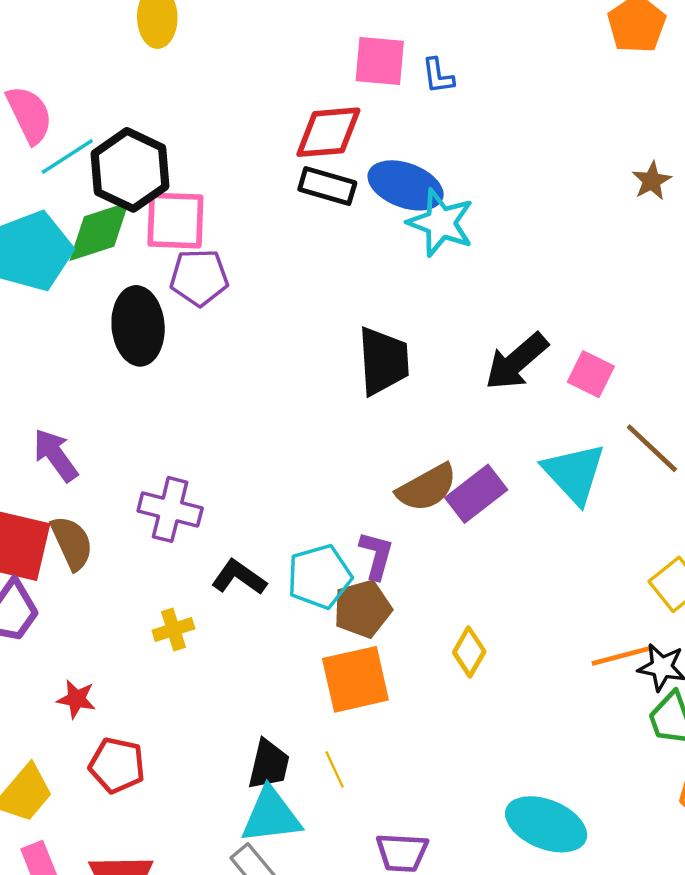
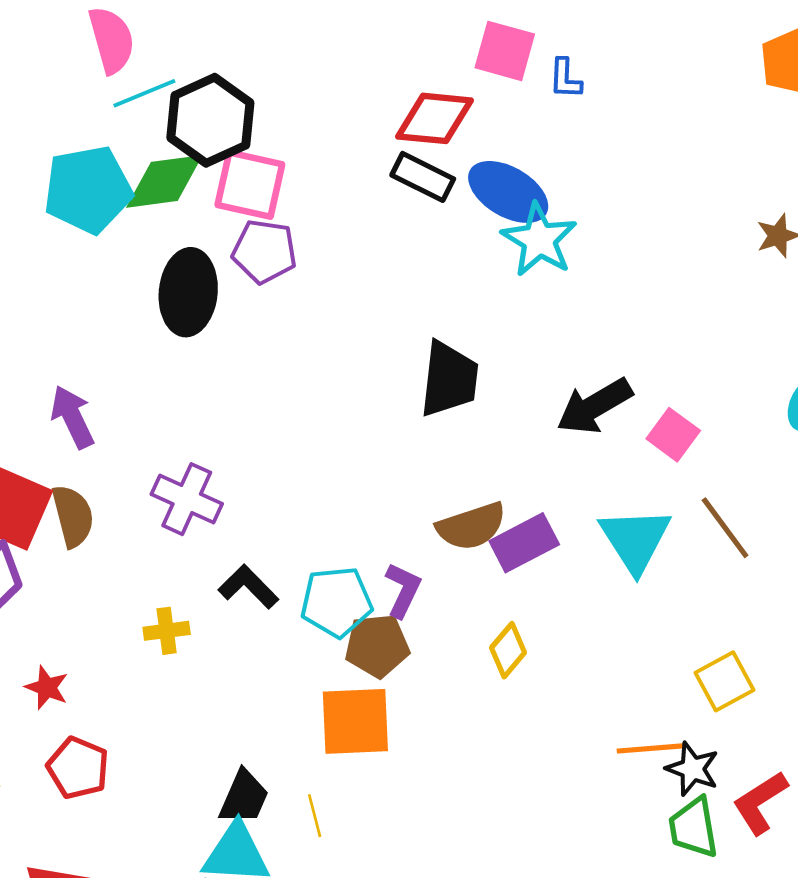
yellow diamond: (469, 652) -> (508, 650), moved

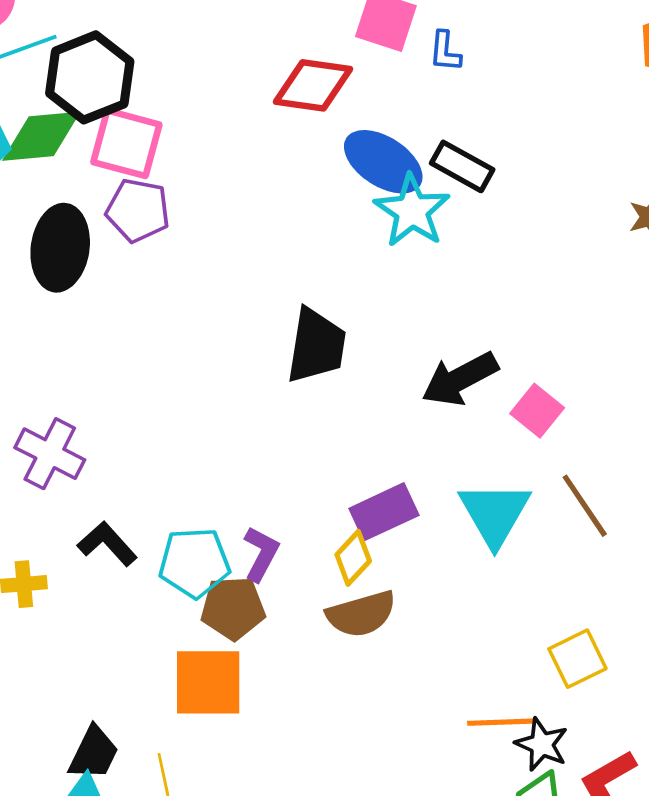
black rectangle: (423, 177) -> (462, 166), moved
brown semicircle: (471, 526) -> (361, 614), moved
yellow diamond: (508, 650) -> (353, 558), moved

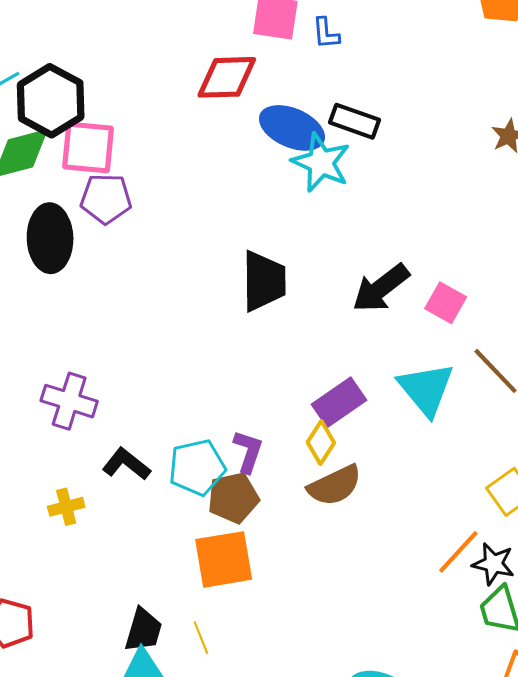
orange line: (501, 722) -> (458, 552), turned -36

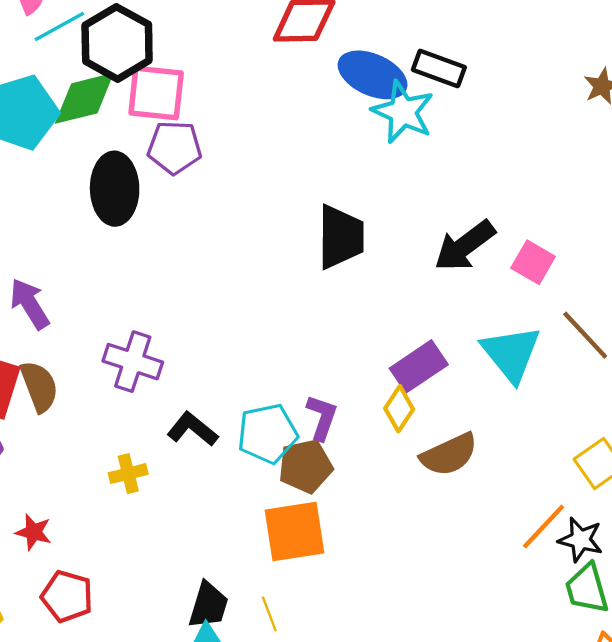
brown semicircle: (335, 485) -> (449, 455), moved

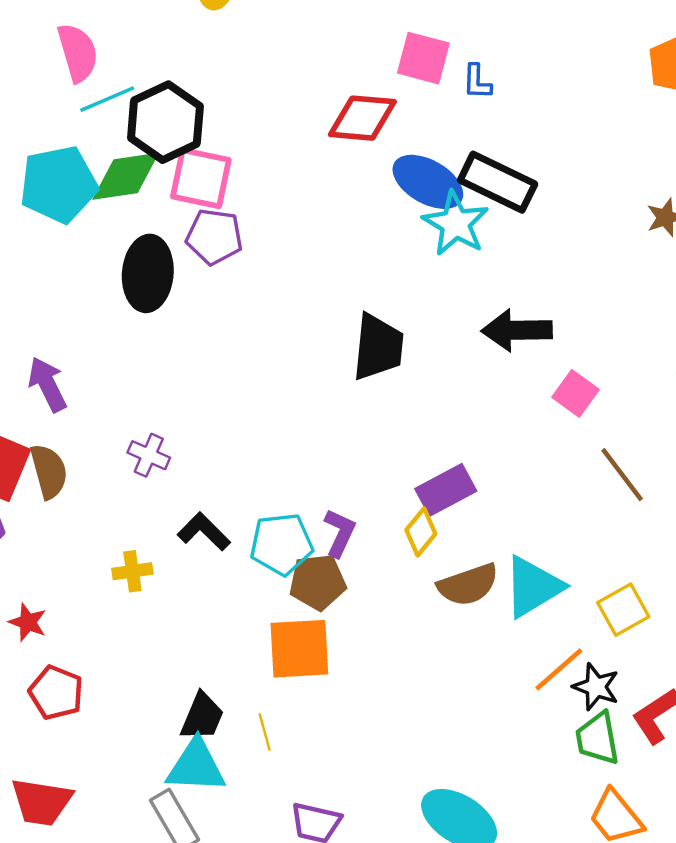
black rectangle: (439, 68) -> (498, 182), size x1.4
black arrow: (465, 246) -> (517, 330), moved, turned 30
cyan triangle: (511, 354) -> (533, 587), moved, turned 32
purple cross: (133, 362) -> (149, 455), size x0.7

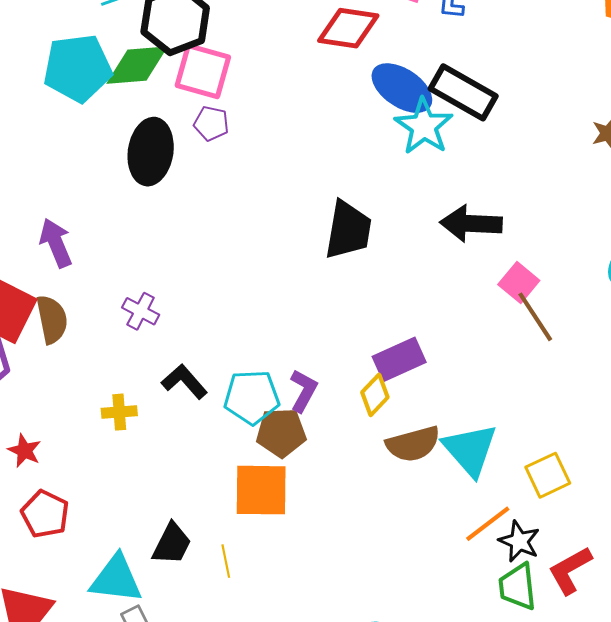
purple pentagon: (214, 237) -> (211, 123), size x0.7
brown line: (622, 475) -> (535, 317), moved
cyan triangle: (533, 587) -> (470, 450), turned -44
cyan triangle: (196, 766) -> (116, 579), moved

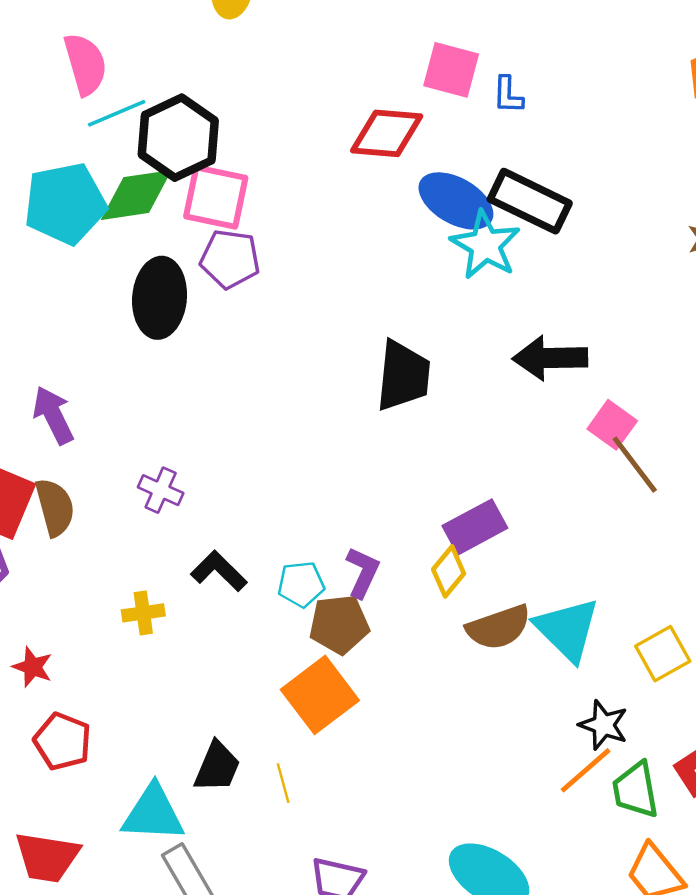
purple pentagon: (211, 123) -> (230, 259), size x1.4
cyan pentagon: (252, 397) -> (301, 584), size x0.7
orange square: (261, 490) -> (320, 695), turned -34
orange line: (488, 524) -> (586, 770), moved
black star: (519, 541) -> (603, 725), moved

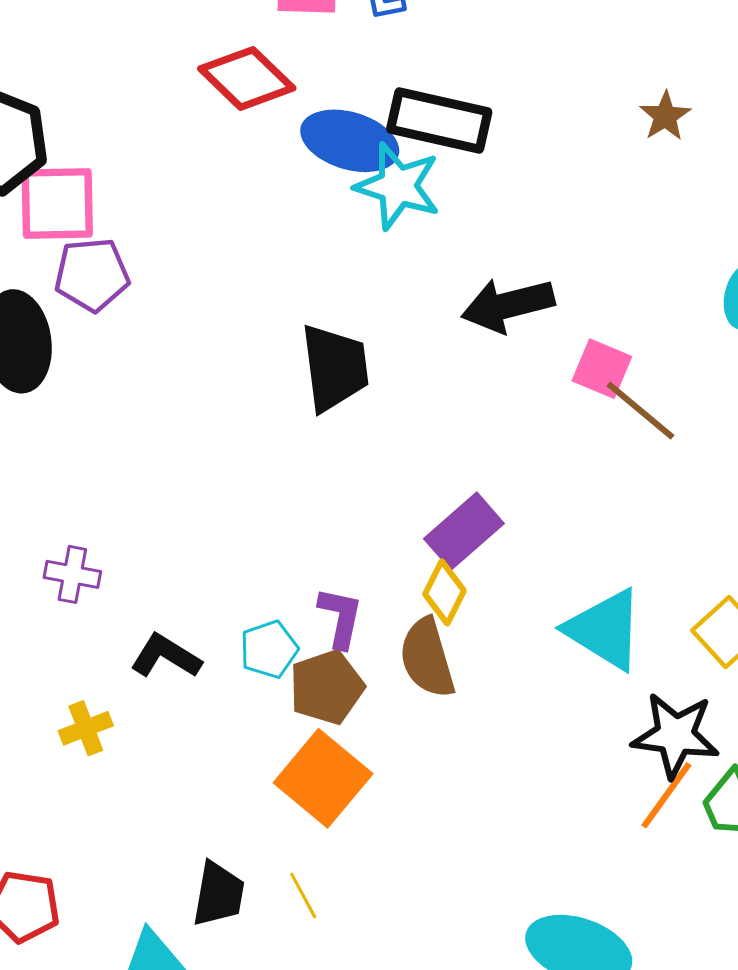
red diamond: (387, 133) -> (247, 78), turned 52
brown semicircle: (499, 627) -> (427, 658), moved, turned 106
black star: (603, 725) -> (675, 735), size x1.4

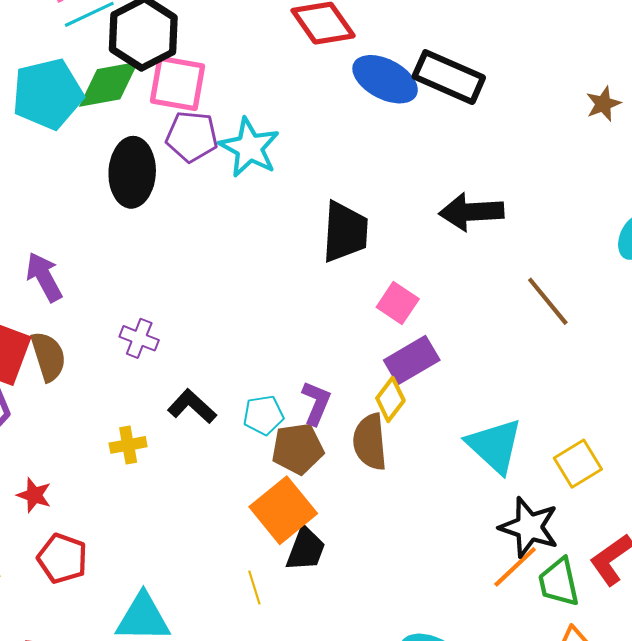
cyan star: (398, 186) -> (249, 148), moved
pink square: (602, 369) -> (398, 303), moved
black trapezoid: (218, 894) -> (306, 549), moved

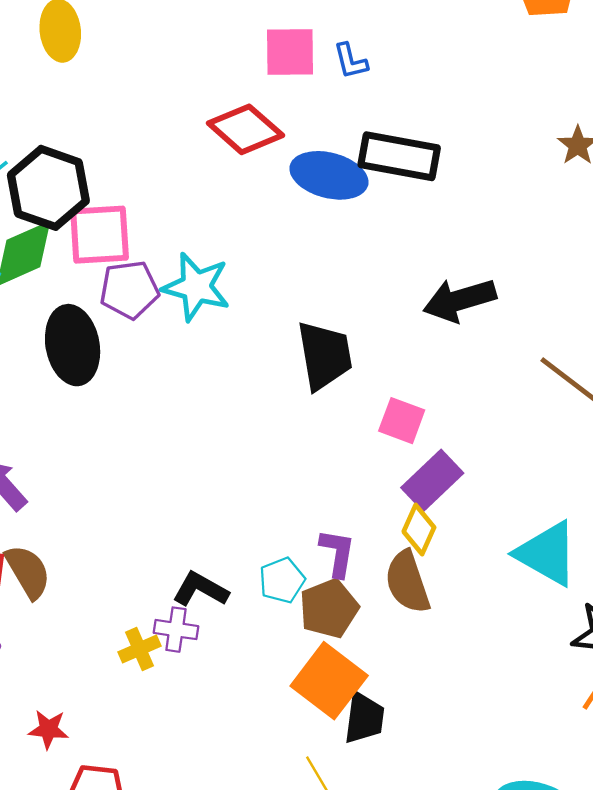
purple cross: (139, 338) -> (176, 630), moved

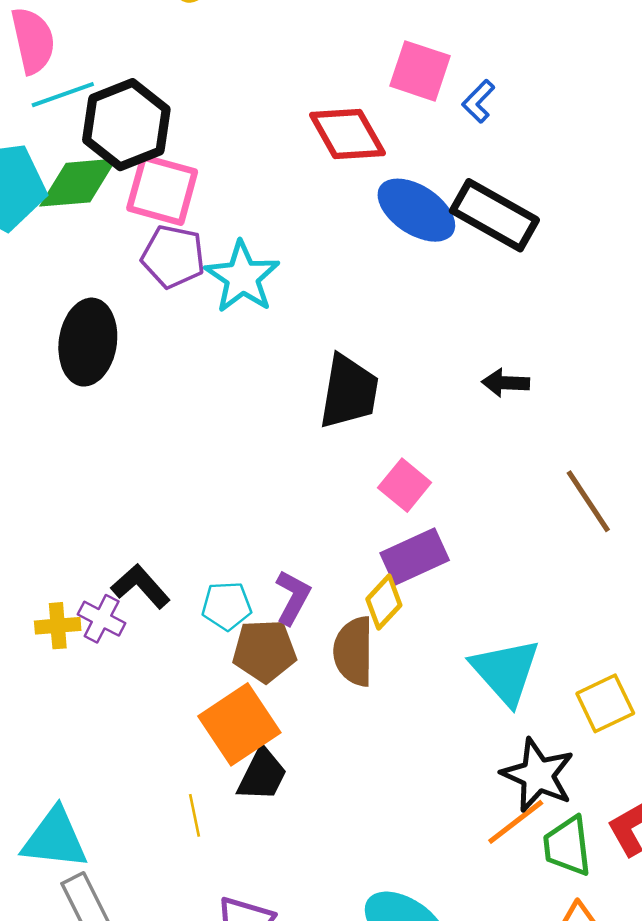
blue L-shape: (351, 61) -> (478, 101), turned 39
black arrow: (460, 300) -> (506, 383), size x0.6
black ellipse: (73, 345) -> (88, 342), moved

